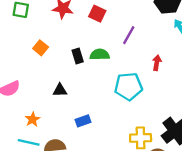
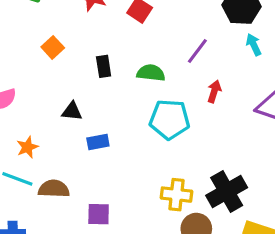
purple line: (129, 35) -> (197, 51), moved
green semicircle: (100, 55) -> (151, 73), moved
blue rectangle: (83, 121) -> (98, 142), moved

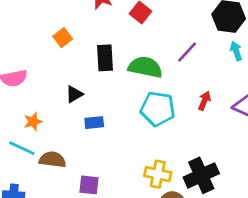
black rectangle: (104, 66) -> (105, 58), size x1.4
green semicircle: (151, 73) -> (145, 67), size x1.4
red arrow: (214, 91) -> (204, 101), moved
black triangle: (72, 111) -> (74, 94), turned -42

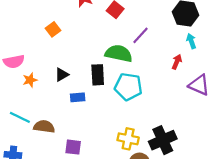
purple line: (187, 52) -> (141, 35), moved
black rectangle: (105, 58) -> (98, 75), moved
red arrow: (204, 101) -> (177, 62), moved
orange star: (33, 122) -> (30, 80), moved

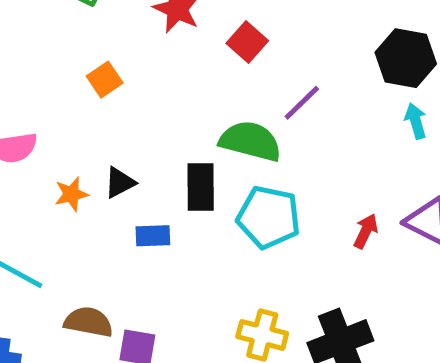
red arrow: (177, 62) -> (366, 231), moved
orange star: (30, 80) -> (71, 194), moved
brown semicircle: (44, 127) -> (88, 322), moved

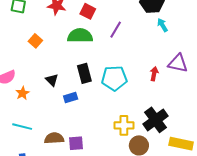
green semicircle: (250, 141) -> (80, 36), moved
black triangle: (120, 182) -> (52, 80), turned -32
orange star: (71, 194) -> (22, 93), moved

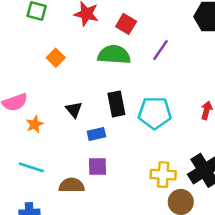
purple square: (76, 143) -> (98, 166), moved

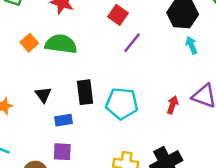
red square: (126, 24) -> (118, 15), moved
green semicircle: (114, 55) -> (61, 44), moved

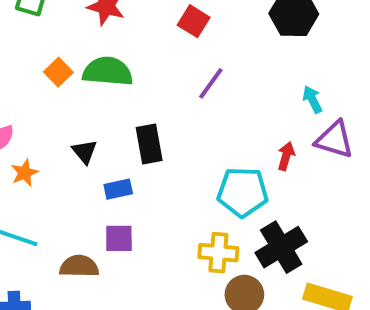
purple line: (132, 43) -> (211, 83), moved
cyan arrow: (192, 45) -> (312, 99), moved
cyan pentagon: (122, 104) -> (243, 192), moved

